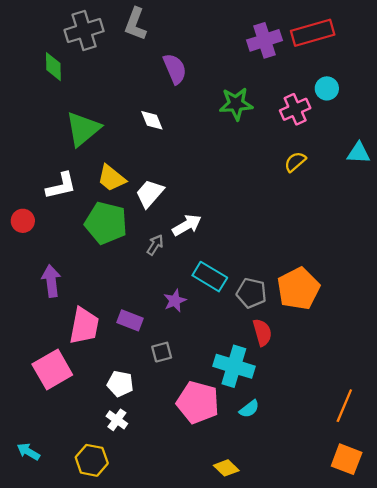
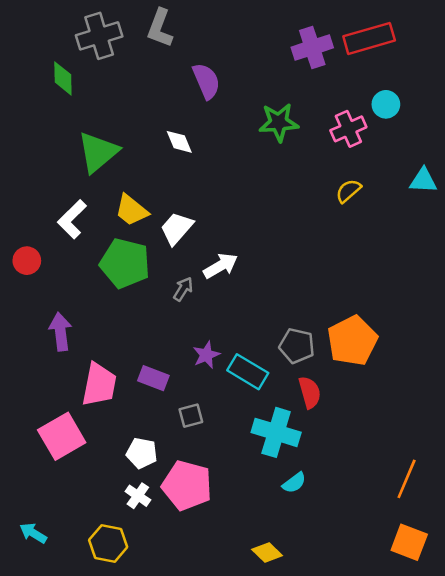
white L-shape: (61, 186) -> (72, 219), turned 148
cyan rectangle: (210, 277) -> (248, 372), moved
pink pentagon: (198, 402) -> (187, 485), moved

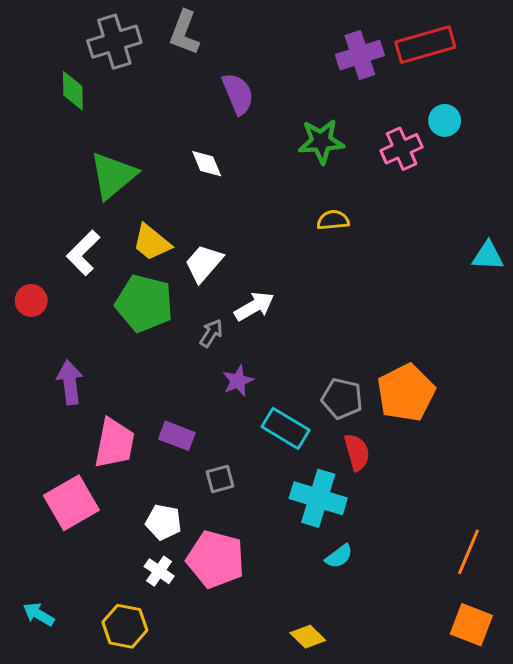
cyan triangle: (423, 181) -> (488, 256), moved
yellow semicircle: (348, 191) -> (333, 220), moved, turned 36
purple star: (206, 355) -> (238, 381), moved

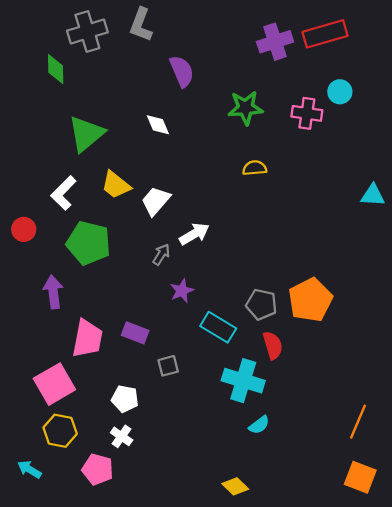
pink cross: (402, 149) -> (307, 113), turned 32
green pentagon: (144, 303) -> (89, 243), moved
pink pentagon: (216, 559) -> (98, 469), moved, size x0.7
yellow hexagon: (125, 626) -> (60, 431), moved

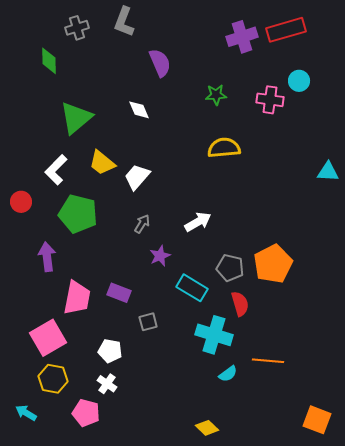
gray cross: (87, 32) -> (77, 28), size x0.7
green star: (245, 108) -> (216, 95), size x0.7
yellow semicircle: (255, 168) -> (224, 148), size x1.5
white arrow: (194, 234) -> (198, 222), moved
orange line: (358, 422) -> (268, 361), moved, turned 72

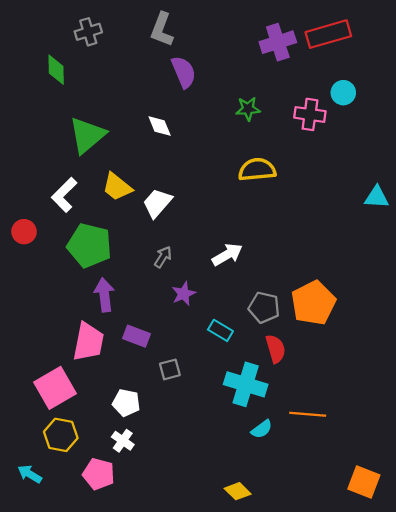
gray L-shape: (124, 22) -> (162, 30), moved
purple arrow: (47, 257) -> (104, 295), moved
cyan rectangle: (192, 288) -> (220, 330), size x0.7

